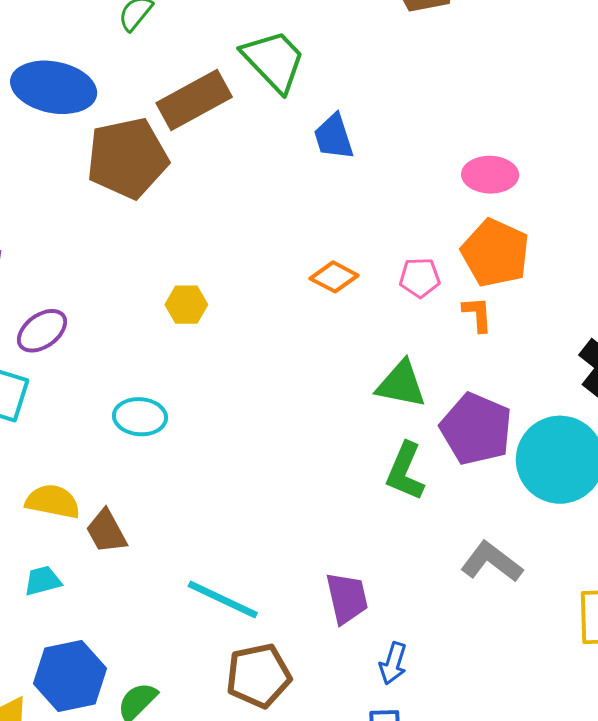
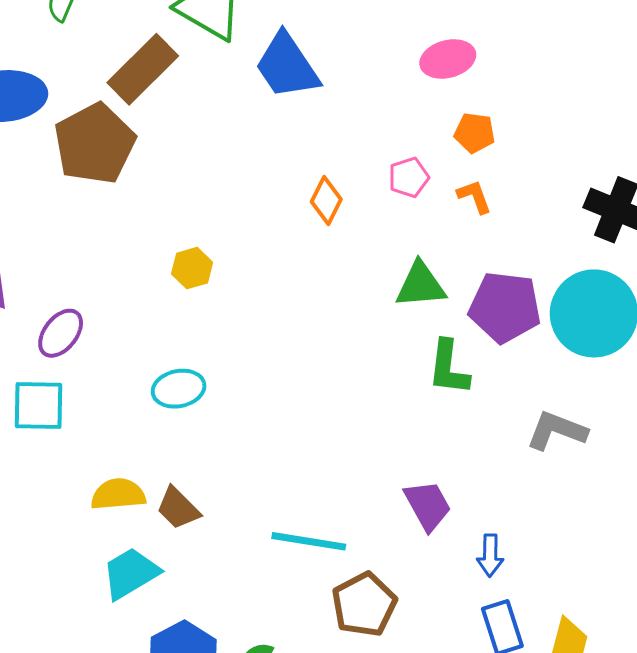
blue trapezoid: (334, 137) -> (287, 66), size x1.5
orange pentagon: (495, 253) -> (475, 133), size x0.6
orange diamond: (334, 277) -> (326, 201), turned -75
cyan trapezoid: (43, 581) -> (131, 573), size x1.6

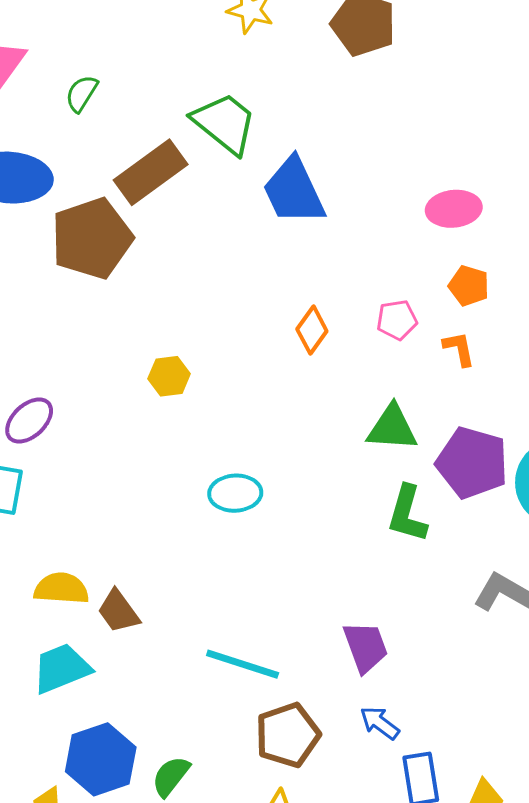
cyan ellipse: (179, 389) -> (235, 493), moved
blue arrow: (490, 555) -> (380, 723), moved, turned 117

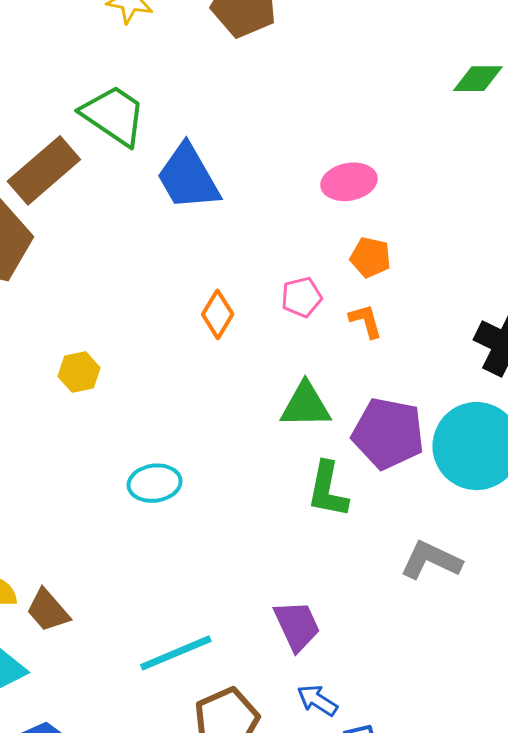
cyan line: (243, 664) -> (176, 653), turned -36

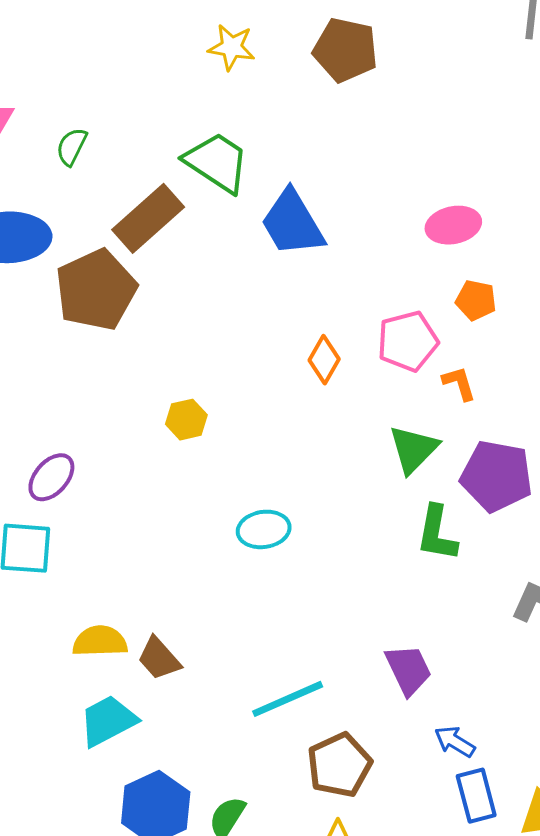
pink pentagon: (301, 297) -> (408, 341), size x1.5
orange L-shape: (366, 321) -> (459, 383), moved
green triangle: (306, 405) -> (413, 449), turned -44
blue arrow: (317, 700) -> (455, 742), moved

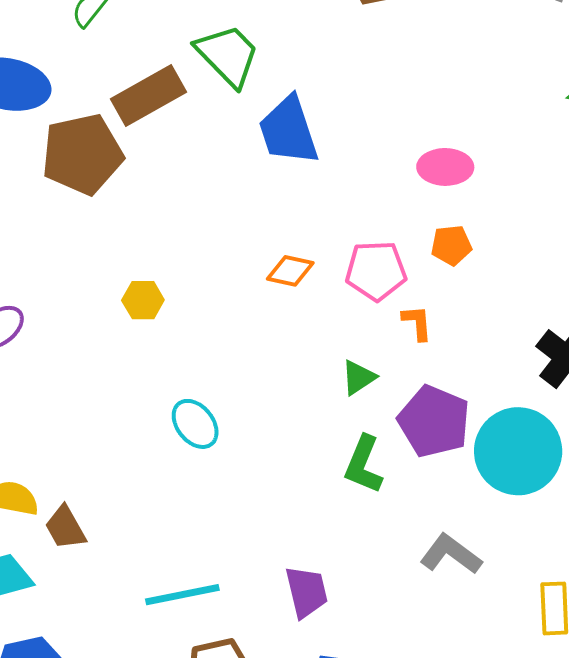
orange pentagon: (476, 300) -> (451, 245), turned -30
orange diamond: (324, 360) -> (290, 271), turned 60
green triangle: (413, 449) -> (359, 377), size x0.7
cyan ellipse: (264, 529) -> (195, 424), turned 48

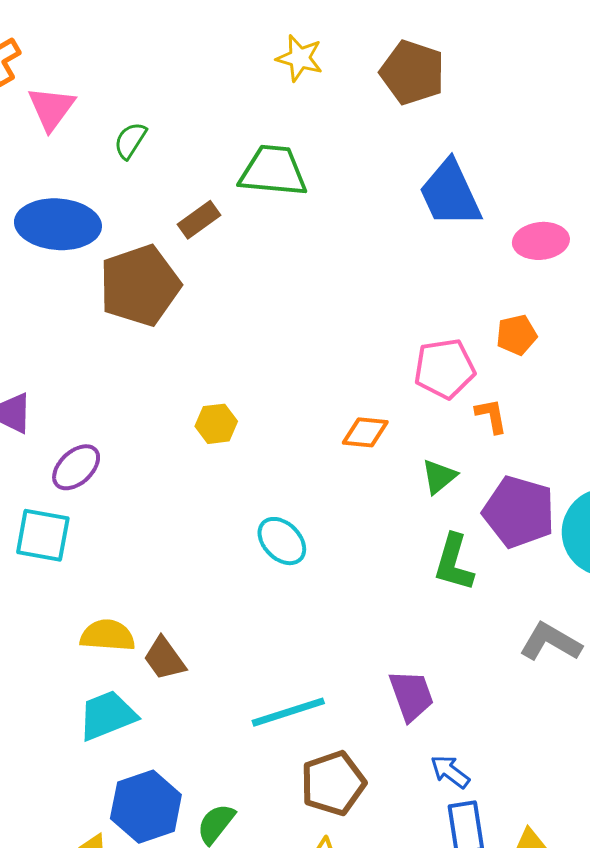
green trapezoid: (228, 55) -> (273, 171), turned -34
brown rectangle: (149, 95) -> (199, 220), size x0.6
blue trapezoid: (288, 131) -> (450, 194), moved
pink ellipse: (445, 167) -> (541, 241), moved
orange diamond: (290, 271) -> (365, 432), moved

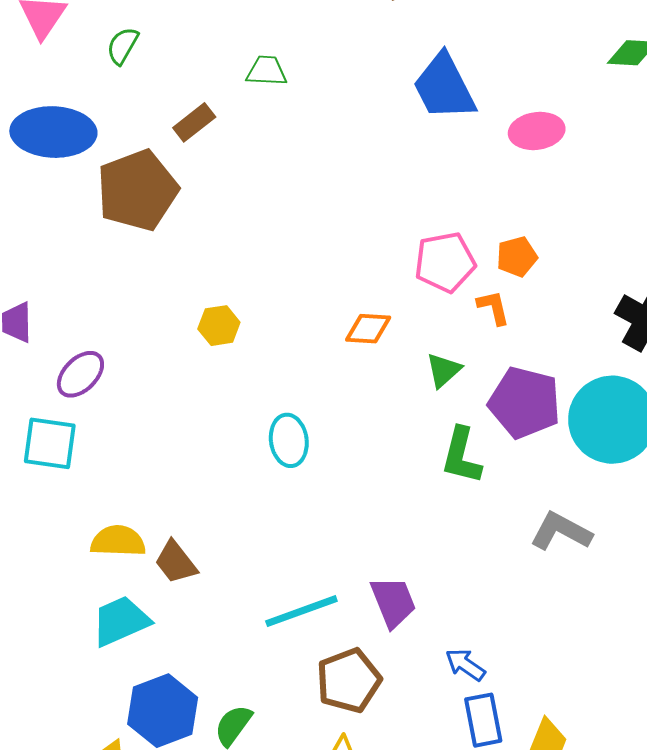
green trapezoid: (273, 171) -> (267, 71), size x0.6
orange pentagon: (517, 335) -> (517, 257), moved
cyan ellipse: (282, 541) -> (289, 440), turned 39
purple trapezoid: (411, 695) -> (393, 602), moved

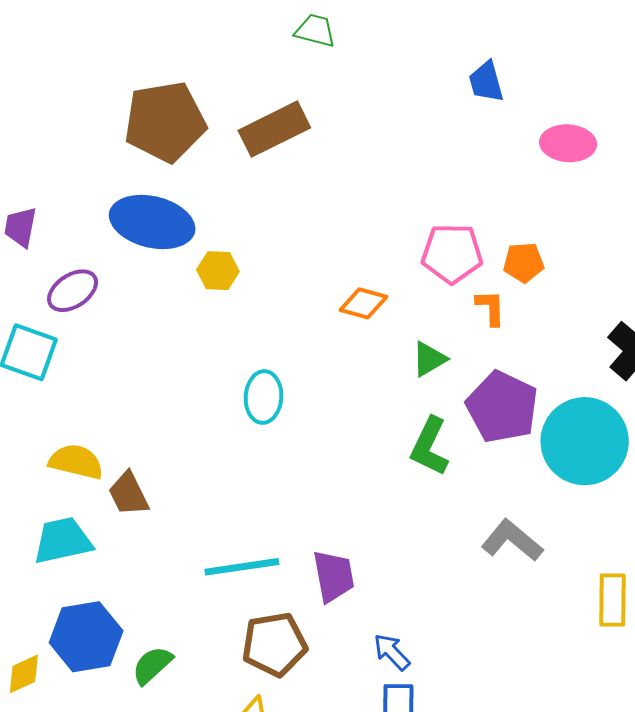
blue trapezoid: (444, 87) -> (486, 82), size x0.6
brown rectangle: (194, 122) -> (274, 129), moved, size x1.6
blue ellipse: (53, 132) -> (152, 222), moved

